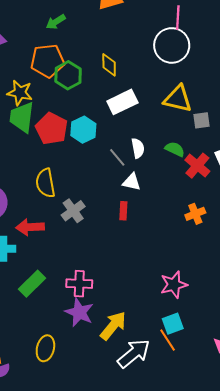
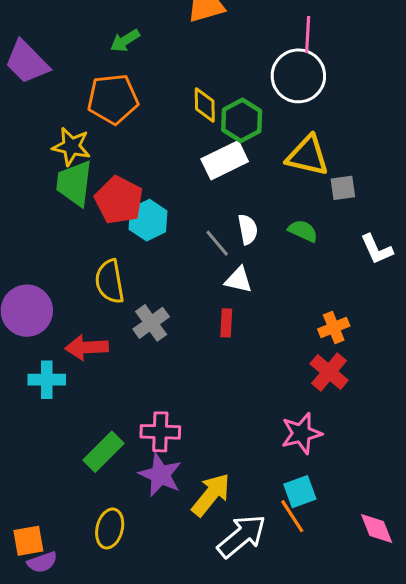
green hexagon: (68, 75) -> (242, 120), moved
cyan hexagon: (83, 130) -> (148, 220), moved
red cross: (197, 166) -> (329, 372), moved
green rectangle: (32, 284) -> (104, 452), moved

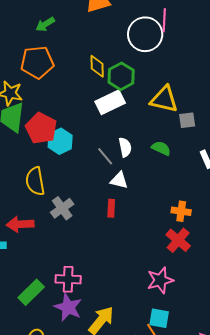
white circle: (298, 76) -> (145, 34), moved
orange cross: (334, 328) -> (181, 211), turned 30
cyan square: (300, 492) -> (159, 318), turned 30

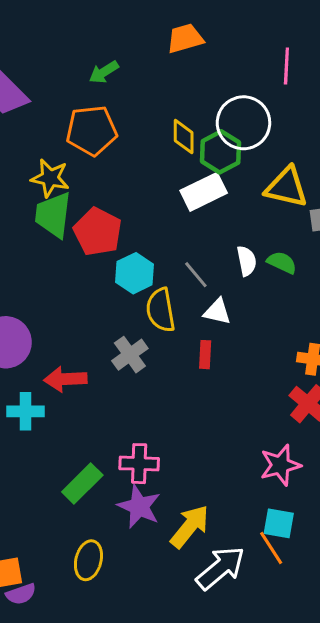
white circle: (145, 34) -> (243, 123), moved
cyan hexagon: (60, 141) -> (135, 273), moved
white semicircle: (125, 147) -> (247, 261), moved
yellow semicircle: (35, 181) -> (161, 310), moved

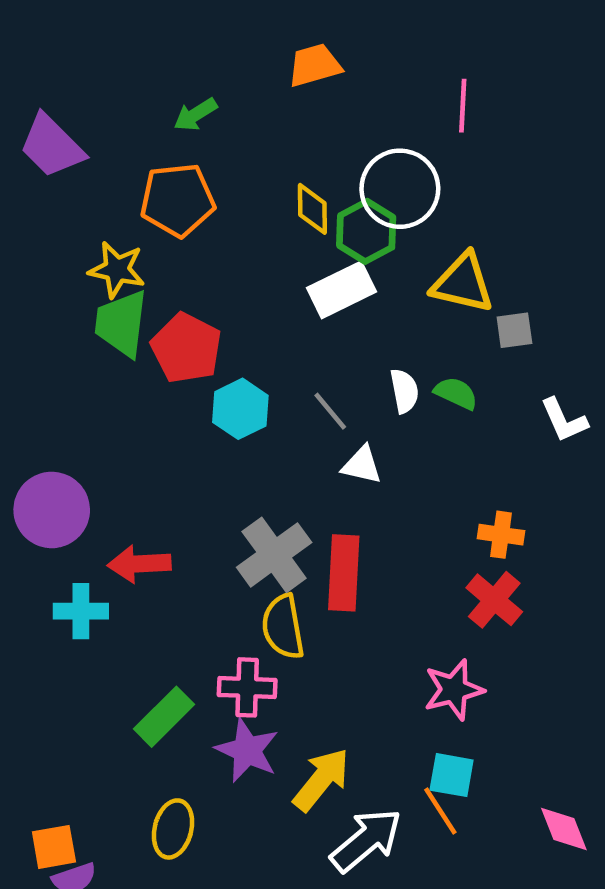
yellow semicircle: (161, 310) -> (283, 627), moved
gray cross: (130, 355) -> (274, 555), moved, size x1.4
red rectangle: (205, 355) -> (344, 573), moved, size x1.8

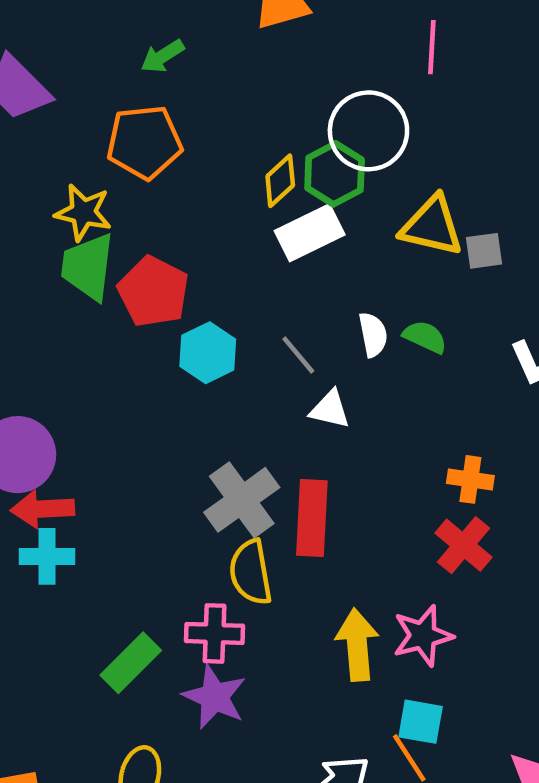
yellow diamond: (312, 209) -> (280, 181), moved, turned 48
gray square: (514, 330) -> (484, 251), moved
red arrow: (139, 564) -> (42, 509), moved
yellow arrow: (321, 780) -> (357, 645), moved, turned -44

